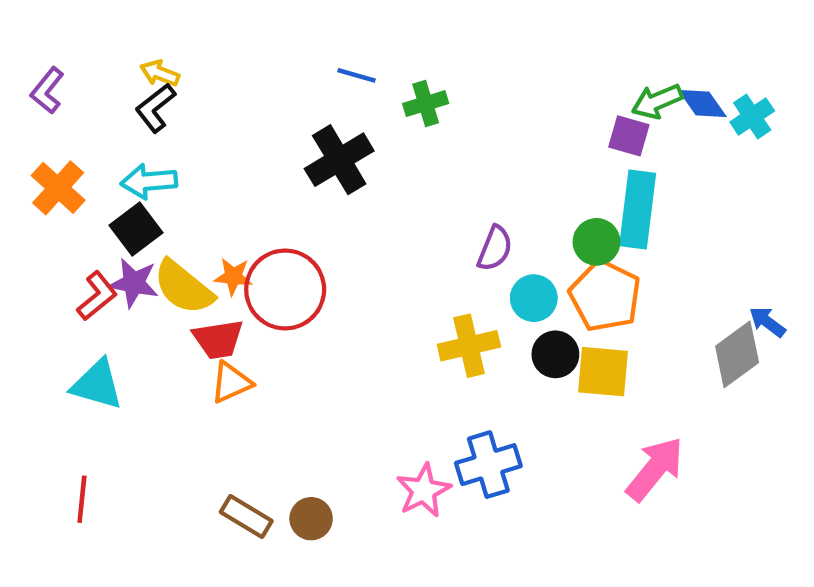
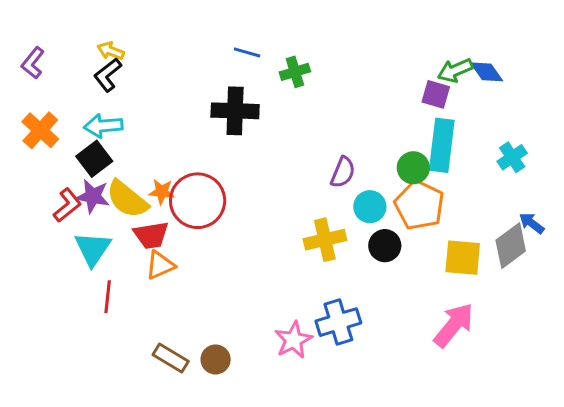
cyan cross: (752, 116) -> (512, 157), moved
black cross: (339, 160) -> (235, 111), turned 33
yellow square: (603, 372) -> (463, 258), moved
cyan triangle: (97, 385) -> (93, 249), moved, turned 48
red line: (82, 499) -> (108, 297), moved

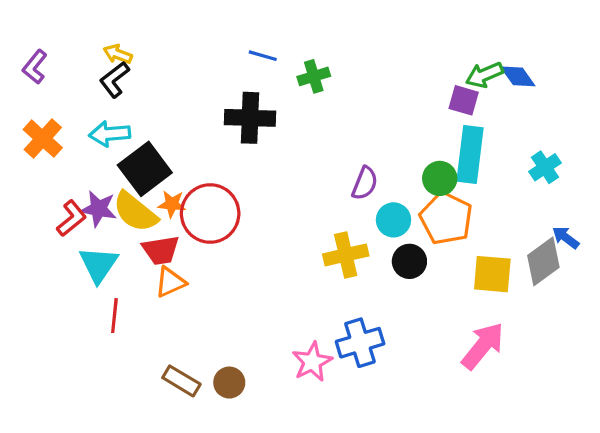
black square: (94, 159) -> (145, 169), moved, size x1.4

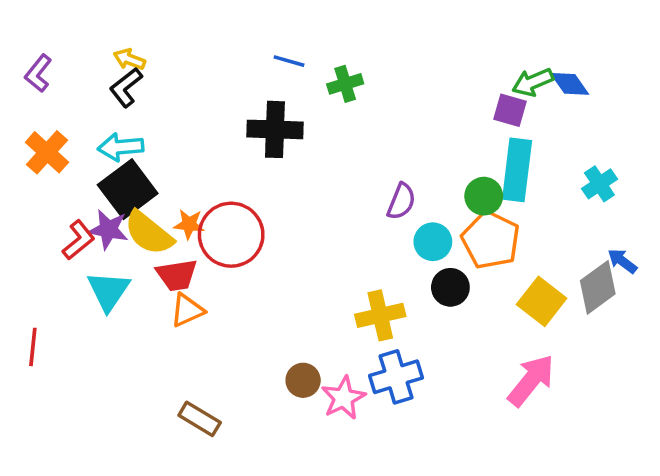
black square: (145, 169) -> (128, 189), moved
yellow cross: (346, 255) -> (380, 315), moved
yellow square: (492, 274) -> (542, 301), turned 33
red line: (114, 316) -> (33, 347), moved
brown circle: (229, 383) -> (303, 380), moved

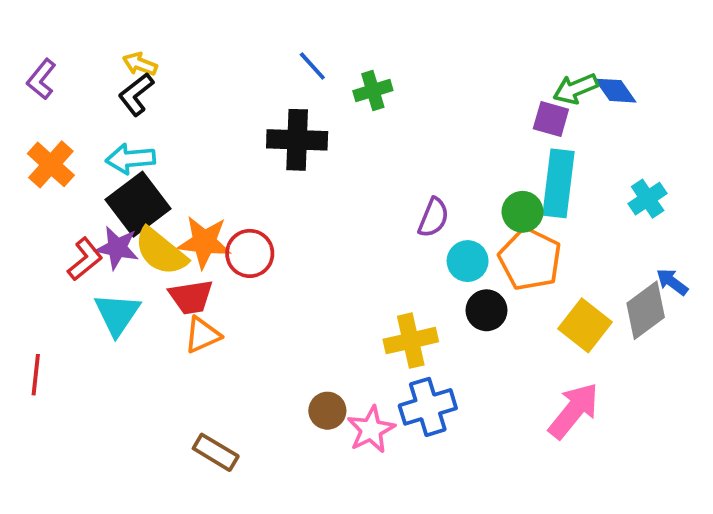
blue line: (289, 61) -> (312, 66), turned 32
orange star: (189, 224) -> (204, 242), size x1.6
red circle: (231, 235) -> (250, 253), size x0.7

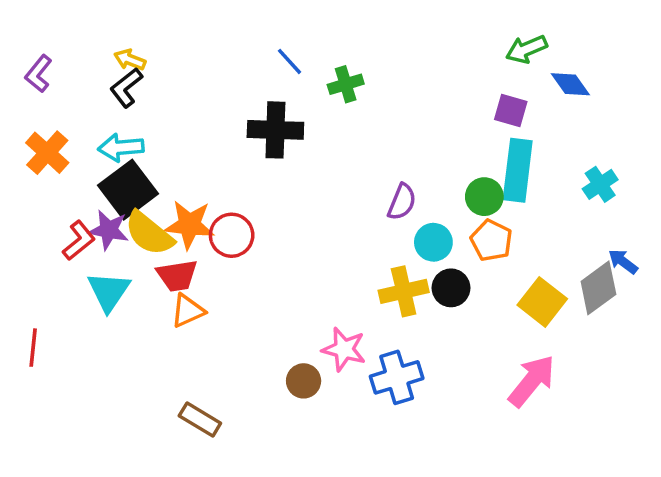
green arrow: (576, 89) -> (526, 49), moved
orange pentagon: (530, 259) -> (491, 240), size x0.7
yellow cross: (411, 341) -> (404, 291), moved
pink star: (371, 430) -> (344, 349), moved, turned -30

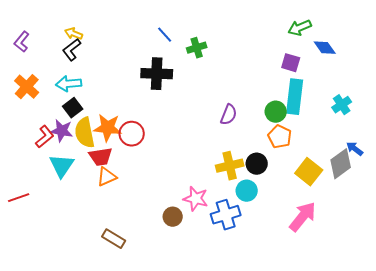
black square: (128, 190) -> (73, 108), size x0.6
yellow semicircle: (149, 233) -> (85, 133), turned 40
cyan circle: (433, 242) -> (247, 191), moved
red line: (33, 348) -> (19, 198), turned 65

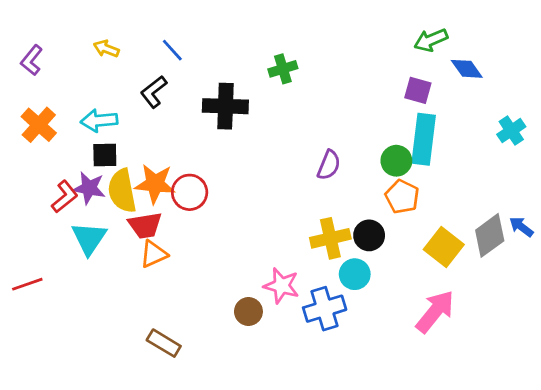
blue line: (165, 35) -> (172, 50), moved
black L-shape: (72, 50) -> (154, 92), moved
cyan cross: (342, 105) -> (511, 131), moved
black square: (73, 108) -> (105, 155), turned 36
blue arrow: (355, 149) -> (521, 227), moved

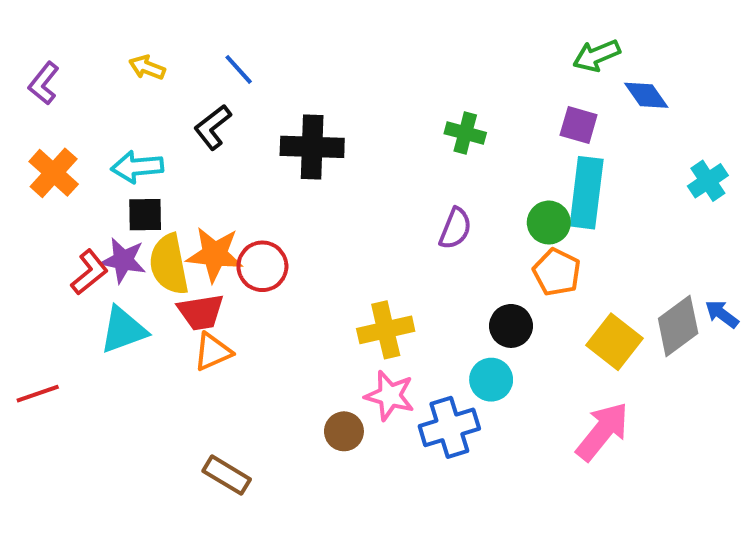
green cross: (283, 69) -> (465, 133), moved, turned 32
cyan triangle: (89, 238) -> (123, 330), turned 36
yellow cross: (330, 238) -> (386, 330), moved

